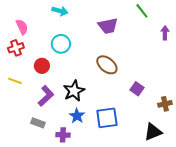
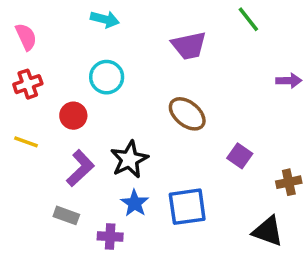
pink semicircle: (22, 27) -> (26, 37), moved
purple arrow: (165, 33) -> (289, 81), moved, turned 88
black triangle: (153, 132) -> (268, 231), turned 42

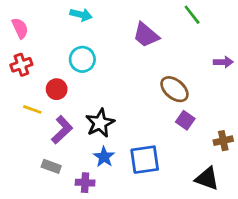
purple trapezoid: (189, 46) -> (146, 35), turned 52
brown ellipse: (187, 114) -> (174, 89), moved
yellow line: (26, 142) -> (32, 109), moved

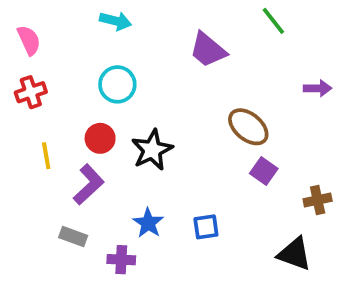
red circle: (57, 89) -> (100, 138), moved
yellow line: (32, 109) -> (46, 156), turned 60
black star: (100, 123) -> (152, 150), moved
blue square: (145, 160) -> (206, 227), size x0.6

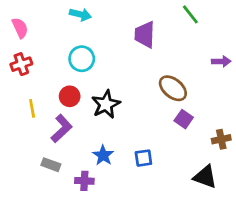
purple trapezoid: (208, 50) -> (145, 35), turned 52

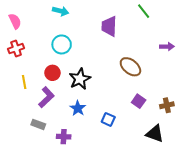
purple square: (184, 119) -> (139, 101), moved
blue star: (103, 155) -> (78, 108), moved
blue square: (143, 158) -> (108, 119), turned 32

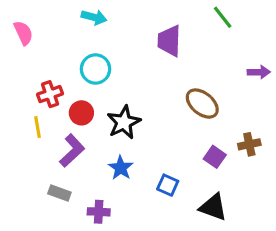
red cross: (16, 49) -> (50, 94), moved
brown cross: (167, 105) -> (249, 144), moved
black triangle: (155, 134) -> (213, 207), moved

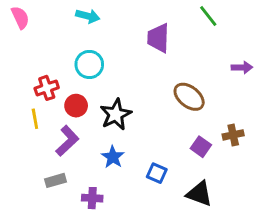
pink semicircle: (23, 33) -> (20, 18), moved
gray rectangle: (59, 193) -> (56, 180), turned -36

